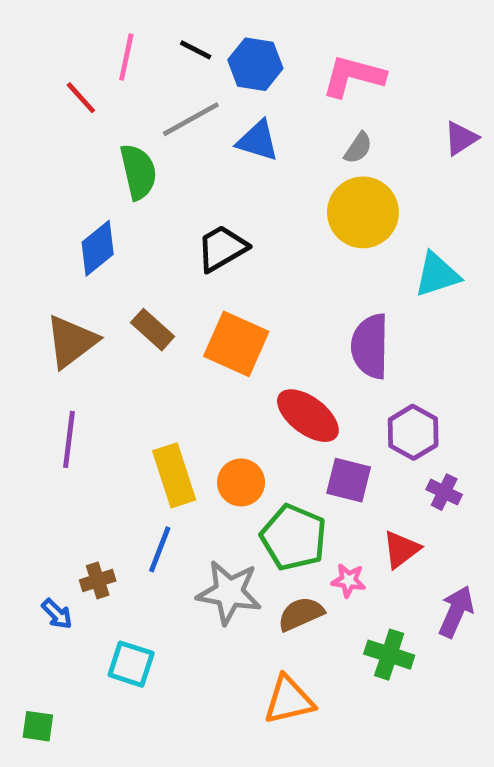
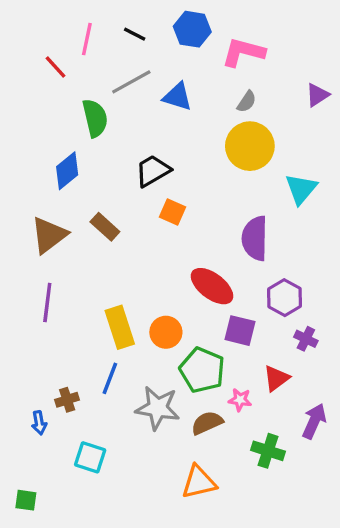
blue hexagon: (255, 64) -> (192, 29), moved
cyan triangle: (437, 275) -> (301, 189), turned -32
orange square: (236, 344) -> (172, 212), moved, size x0.6
blue arrow: (57, 614) -> (39, 423), turned 35

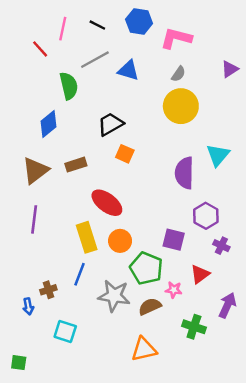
cyan triangle: (301, 189) -> (218, 155), moved
brown rectangle: (105, 227) -> (76, 165), turned -60
red ellipse: (212, 286) -> (107, 203), moved

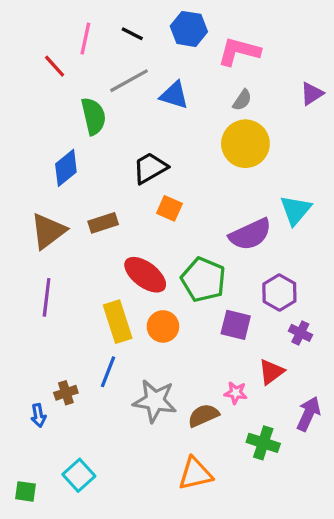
purple semicircle: (184, 173) -> (250, 234), turned -116
green pentagon: (146, 268) -> (203, 280), moved
cyan square: (65, 332) -> (79, 475), moved, turned 30

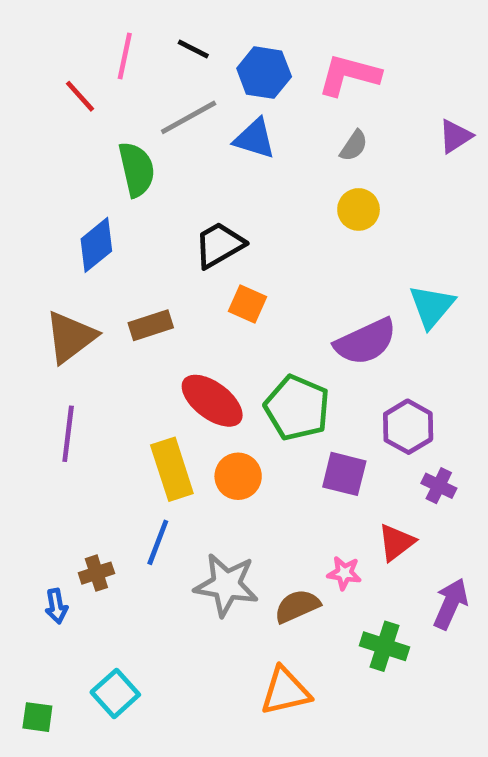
blue hexagon: (189, 29) -> (264, 73), moved
yellow circle: (245, 144) -> (359, 209), size x0.6

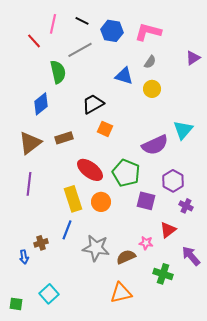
blue triangle: (255, 139) -> (124, 76), moved
purple arrow: (451, 604) -> (191, 256), turned -65

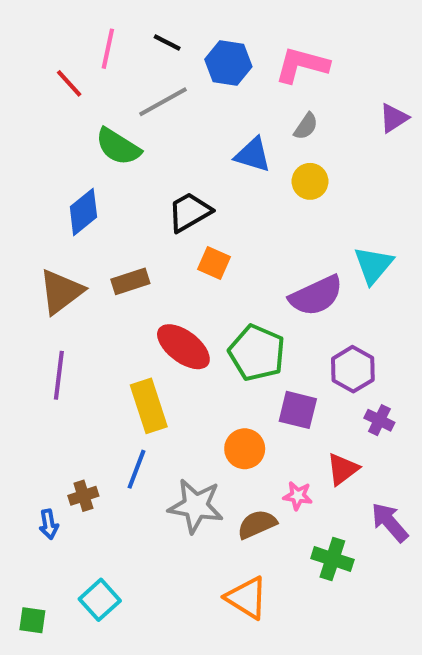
green semicircle: (58, 72) -> (118, 147), turned 135
orange circle: (101, 202) -> (245, 449), moved
orange triangle: (121, 293) -> (247, 598), turned 45

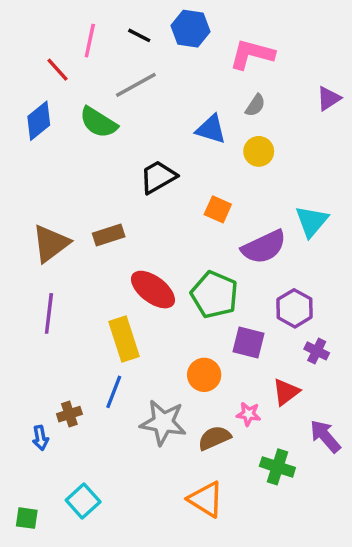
blue hexagon: (228, 63) -> (190, 29), moved
blue diamond: (83, 212) -> (39, 121), moved
orange square: (214, 263) -> (218, 209), moved

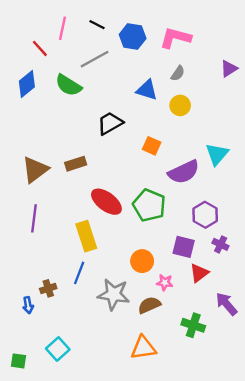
blue hexagon: (190, 29) -> (133, 37), moved
purple square: (248, 342) -> (184, 247), moved
pink star: (248, 414) -> (165, 282), moved
orange triangle: (206, 499) -> (143, 348), turned -40

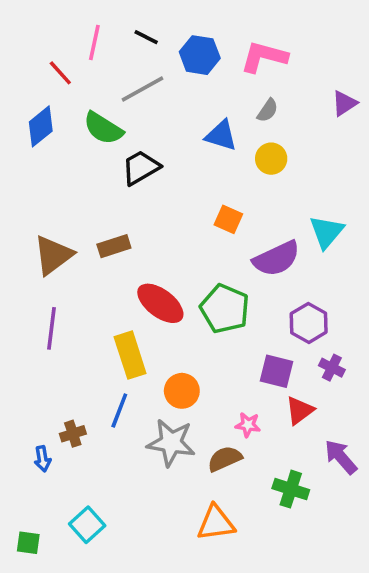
black trapezoid: (110, 123) -> (141, 168), moved
orange circle: (142, 261) -> (182, 391), moved

